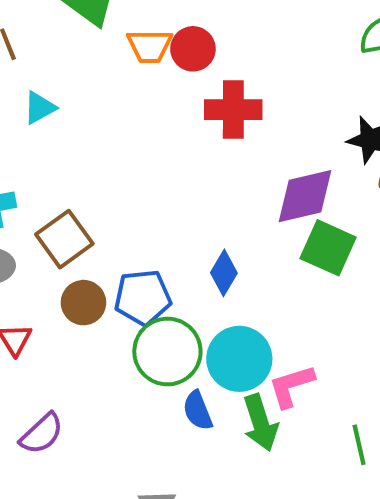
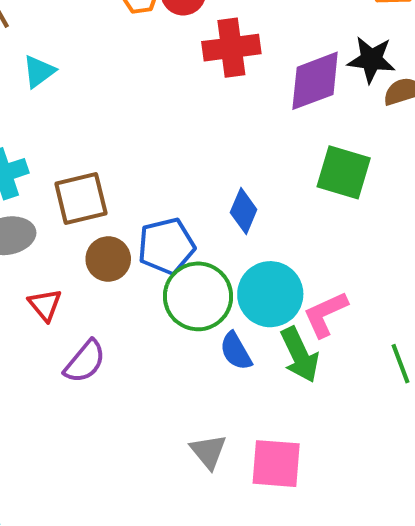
purple diamond: (305, 196) -> (315, 81), moved
brown square: (64, 239) -> (81, 198), turned 30
purple semicircle: (42, 434) -> (85, 362), moved

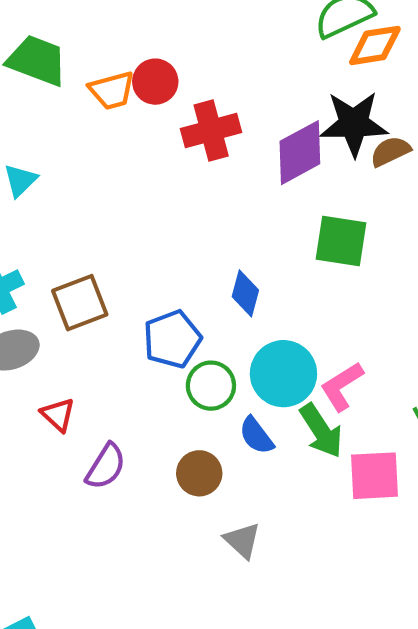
black star: (371, 60) -> (354, 124), size x1.4
brown circle: (108, 259) -> (199, 473), moved
green circle: (198, 296) -> (211, 386), size x0.7
pink square: (276, 464) -> (375, 476), moved

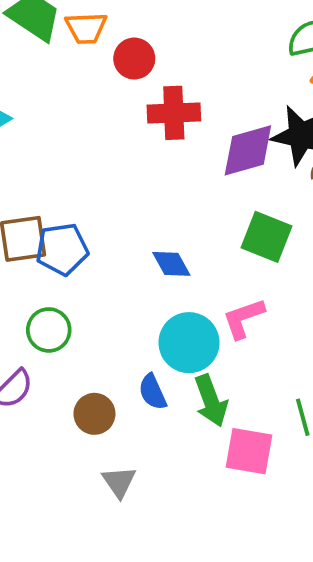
orange trapezoid: (112, 90) -> (86, 28), moved
blue diamond: (245, 293) -> (171, 264), turned -57
blue pentagon: (172, 339) -> (62, 249), moved
green circle: (211, 386) -> (49, 330), moved
pink L-shape: (342, 386) -> (244, 318), moved

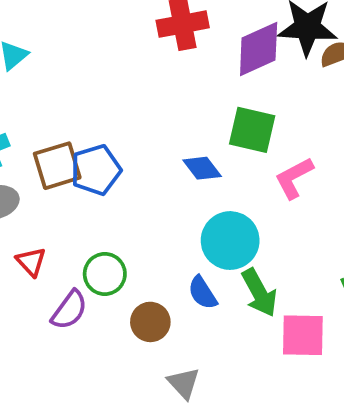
green square: (267, 237) -> (252, 130), moved
pink L-shape: (244, 318) -> (294, 178), moved
green circle: (49, 330) -> (105, 274), moved

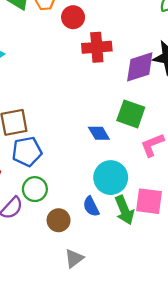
blue pentagon: (96, 170) -> (27, 152), moved
pink square: (303, 335) -> (149, 201), moved
gray triangle: (184, 383) -> (74, 258), turned 30

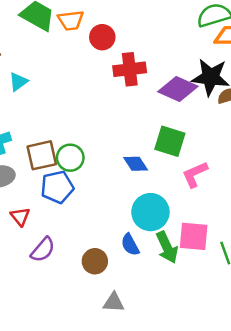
purple diamond: (140, 67) -> (178, 89), turned 44
green circle: (35, 189) -> (70, 158), moved
gray triangle: (74, 258) -> (114, 303), turned 42

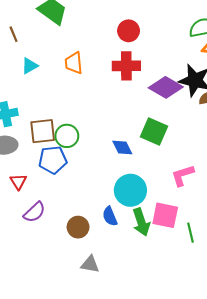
orange trapezoid: (71, 20) -> (74, 63), moved, turned 85
red circle: (102, 37) -> (129, 31), moved
pink L-shape: (195, 174) -> (183, 175), moved

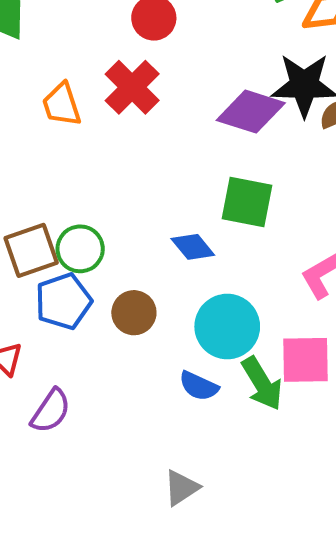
red cross: (126, 66) -> (132, 87), moved, turned -32
blue semicircle: (110, 216) -> (199, 386), turned -30
brown circle: (78, 227) -> (134, 313), moved
gray triangle: (90, 264) -> (181, 488), turned -30

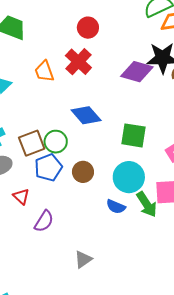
green square: (247, 202) -> (133, 135), moved
blue diamond: (193, 247) -> (86, 115), moved, size x1.4
gray triangle: (181, 488) -> (83, 259), moved

